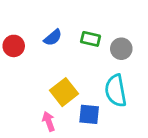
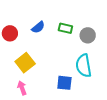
yellow square: (64, 92) -> (25, 63), moved
pink arrow: (49, 121) -> (22, 88), moved

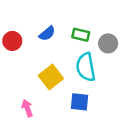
yellow square: (25, 63) -> (51, 77), moved
cyan semicircle: (84, 66) -> (86, 67), moved

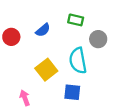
green rectangle: (81, 35) -> (76, 20), moved

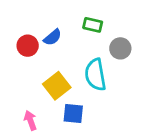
red circle: (11, 37) -> (28, 46), moved
blue square: (72, 92) -> (73, 113), moved

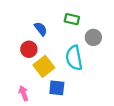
blue semicircle: (53, 37) -> (41, 29), turned -88
red circle: (28, 46) -> (29, 49), moved

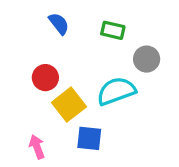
blue semicircle: (41, 29) -> (59, 24), moved
cyan semicircle: (74, 58) -> (116, 91), turned 80

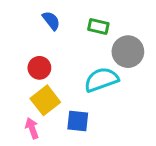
gray circle: (147, 59) -> (128, 52), size x1.4
yellow square: (69, 105) -> (45, 100), moved

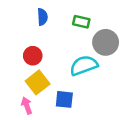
blue semicircle: (51, 21) -> (42, 17), turned 35

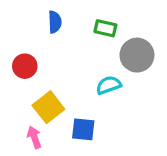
red circle: (33, 56) -> (25, 66), moved
cyan semicircle: (84, 65) -> (109, 85), size x0.7

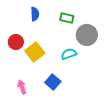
yellow square: (48, 107) -> (35, 52), moved
blue square: (83, 129) -> (53, 82), turned 35

